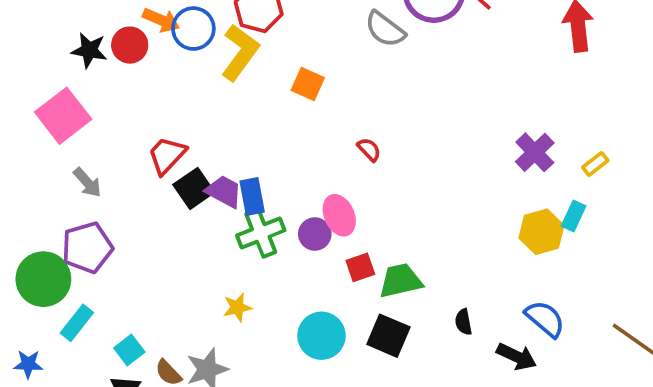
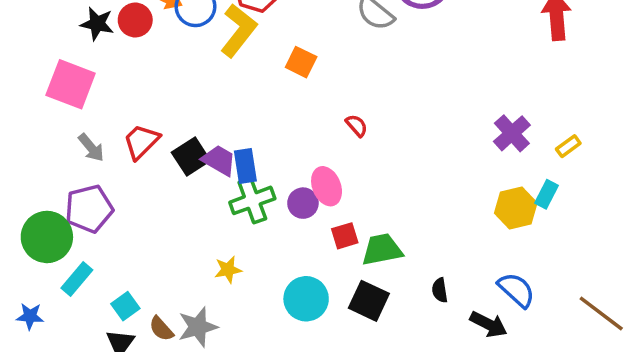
pink square: (63, 116) -> (71, 84), turned -33
red trapezoid: (167, 155) -> (141, 142), moved

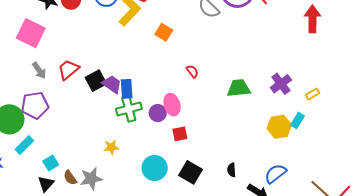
green trapezoid: (382, 250) -> (239, 88), moved
blue semicircle: (516, 290) -> (275, 174), turned -85

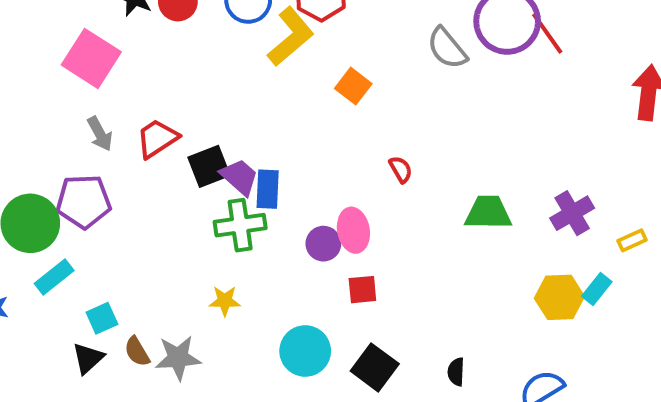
green cross: (129, 109) -> (240, 225), moved

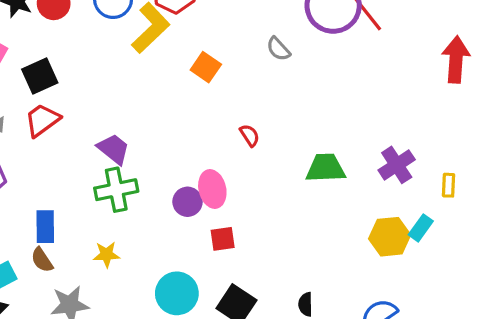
gray semicircle: (447, 48) -> (278, 49), moved, size x0.7
black square: (209, 166) -> (40, 76), moved
blue rectangle: (268, 189) -> (45, 227), moved
yellow rectangle: (632, 240) -> (449, 185), turned -60
brown semicircle: (137, 352) -> (42, 260), moved

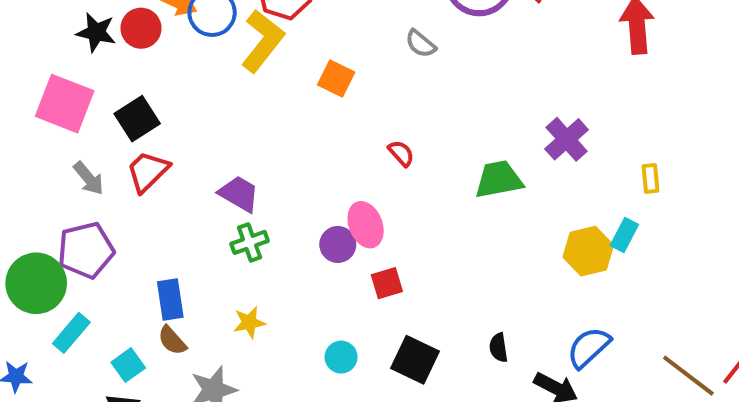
purple cross: (397, 165) -> (567, 139), moved
green cross: (116, 190) -> (250, 242), size x0.7
cyan circle: (177, 293) -> (341, 357), size x0.6

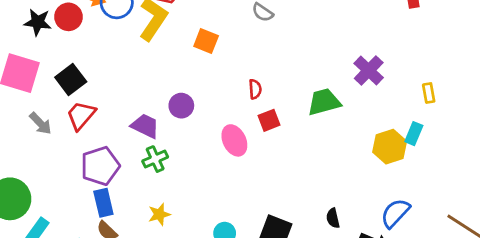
red semicircle: (401, 153) -> (255, 89), turned 42
purple circle: (338, 244) -> (181, 106), moved
purple pentagon: (86, 250) -> (100, 166), moved
red square: (387, 283) -> (269, 120), moved

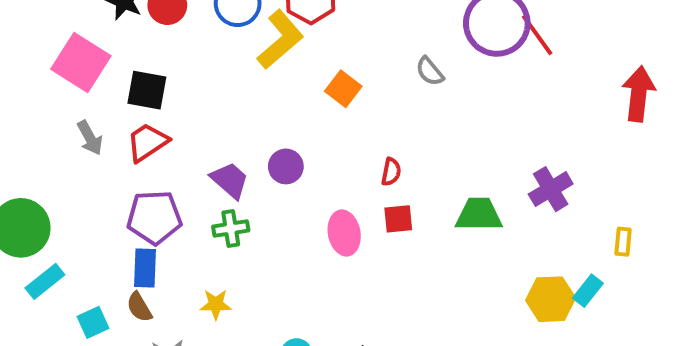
black square: (71, 80) -> (147, 90), turned 32

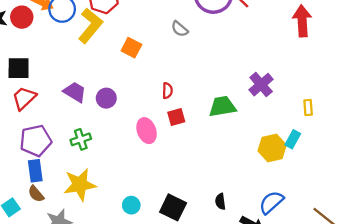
purple trapezoid: (230, 180) -> (75, 92), moved
yellow star: (216, 304) -> (80, 185), size x1.8

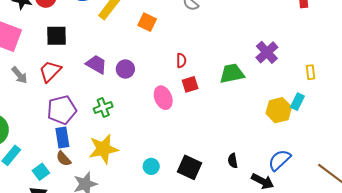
black square: (19, 68) -> (56, 36), moved

